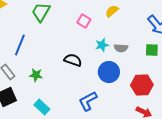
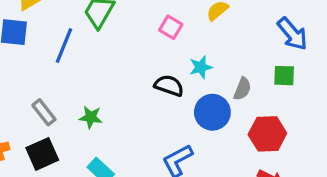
blue line: (20, 45) -> (64, 46), moved
gray semicircle: (121, 48) -> (242, 89), moved, turned -72
black semicircle: (73, 60) -> (169, 86), moved

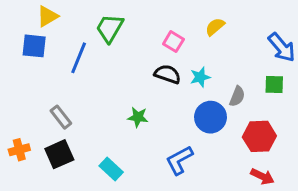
black semicircle: (169, 86) -> (168, 74), moved
green star: (91, 117) -> (138, 117), moved

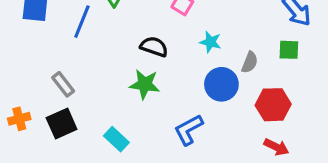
black semicircle: (168, 74) -> (154, 47), moved
cyan star: (200, 77) -> (210, 42), turned 30
green star: (138, 117) -> (145, 84), size x1.4

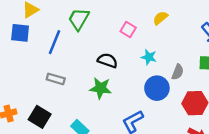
gray rectangle: (63, 84) -> (56, 79), moved, turned -36
black square: (62, 123) -> (40, 117), turned -35

